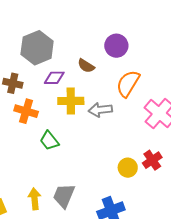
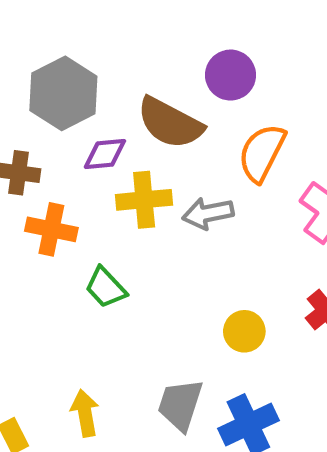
brown semicircle: (86, 66) -> (170, 123), size x1.8
yellow circle: (128, 168) -> (244, 331), moved
gray trapezoid: (64, 196) -> (180, 405), moved

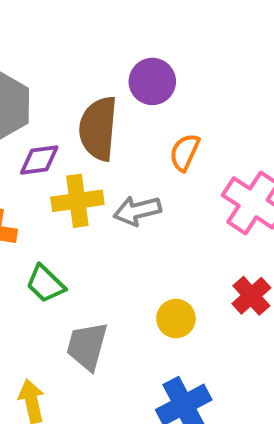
brown semicircle: (170, 123) -> (98, 128), turned 70
orange semicircle: (262, 153) -> (185, 152), size x0.7
gray trapezoid: (180, 405) -> (87, 346), moved

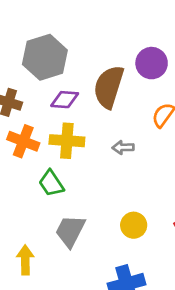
yellow cross: (77, 201) -> (67, 141), moved
gray arrow: (137, 211) -> (123, 147), size x0.7

